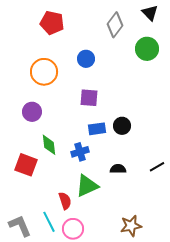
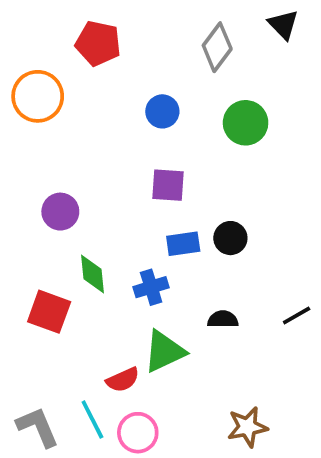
green circle: (147, 49) -> (246, 123), moved
orange circle: (44, 72) -> (38, 96), moved
red semicircle: (65, 201) -> (123, 380), turned 84

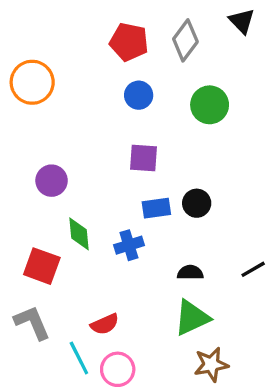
red pentagon: (98, 43) -> (129, 42), moved
green triangle: (164, 351) -> (192, 318), moved
gray L-shape: (38, 427) -> (32, 323), moved

